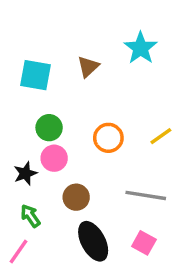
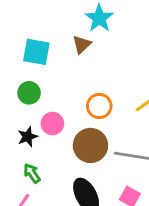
cyan star: (141, 48) -> (99, 18), moved
green circle: (49, 128) -> (29, 93), moved
brown circle: (76, 197) -> (90, 145), moved, size x1.5

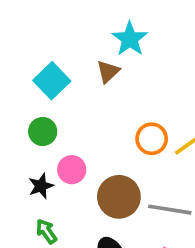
cyan square: (36, 52) -> (52, 81), turned 36
orange circle: (99, 106) -> (152, 139), moved

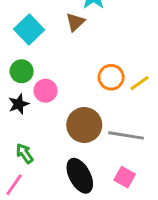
pink circle: (72, 170) -> (45, 91), moved
black star: (41, 186) -> (19, 104), moved

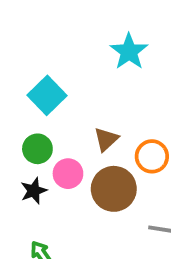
brown triangle: (75, 22) -> (106, 139), moved
brown circle: (84, 125) -> (114, 189), moved

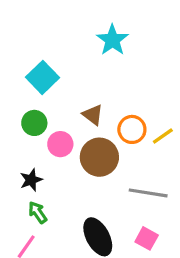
brown triangle: (106, 139) -> (93, 115), turned -40
black star: (34, 191) -> (31, 180), moved

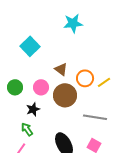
cyan star: (112, 40) -> (73, 23), turned 30
green circle: (34, 123) -> (15, 87), moved
black star: (31, 180) -> (33, 109), moved

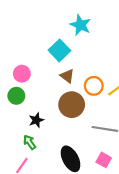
cyan star: (73, 23) -> (80, 25), turned 30
cyan square: (30, 46) -> (59, 50), moved
pink circle: (41, 87) -> (22, 74), moved

